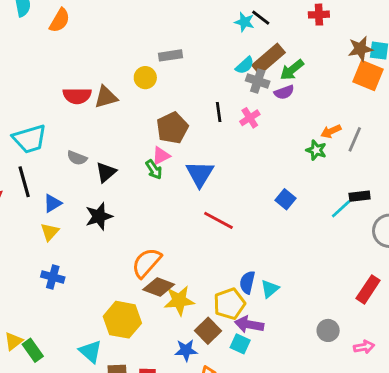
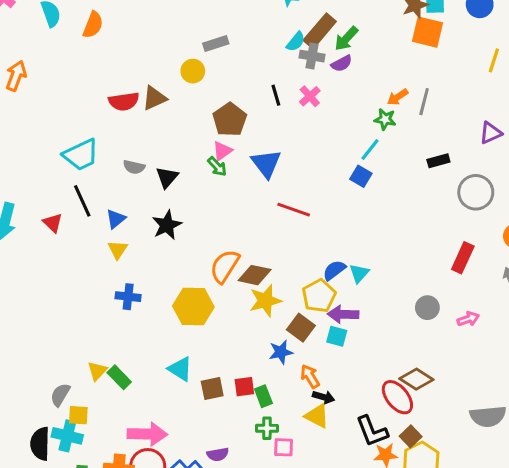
cyan line: (341, 209) -> (370, 150), moved
blue semicircle: (247, 282) -> (334, 270), turned 50
brown diamond: (159, 287) -> (255, 275), moved
yellow hexagon: (122, 320) -> (193, 307), moved

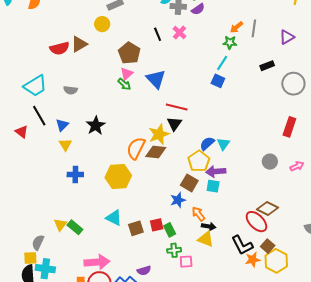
purple triangle: (491, 133) -> (287, 37), moved
black triangle: (167, 177) -> (174, 124), moved
yellow star: (265, 301) -> (159, 134), moved
yellow square: (78, 415) -> (30, 258), moved

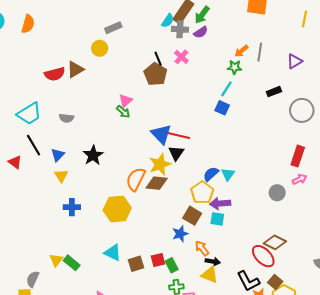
brown pentagon: (129, 53) -> (155, 74), moved
blue triangle: (156, 79) -> (161, 134), moved
pink arrow: (297, 166) -> (300, 179), moved

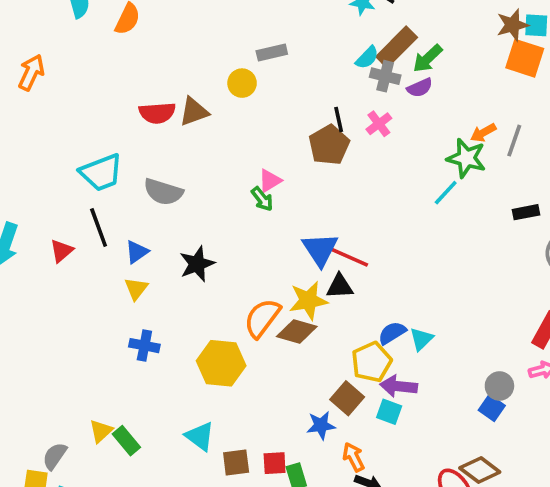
green star: (235, 67) -> (466, 158), size x1.5
blue square: (222, 108) -> (492, 408), moved
gray semicircle: (66, 118) -> (163, 192), size x1.5
black triangle: (176, 153) -> (340, 286), turned 42
red triangle: (15, 162) -> (62, 251), turned 32

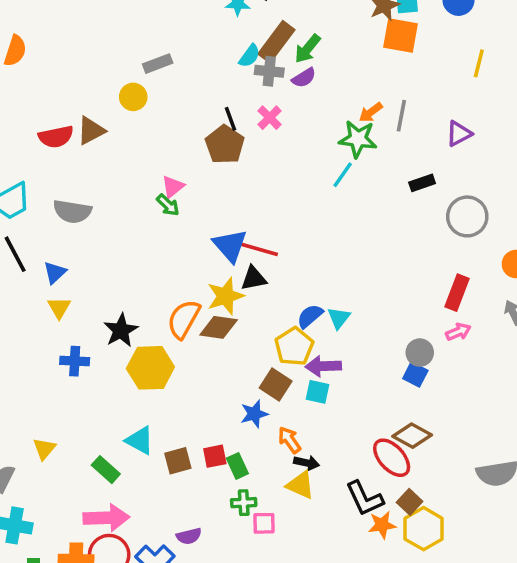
black star: (197, 264) -> (121, 330), moved
green rectangle: (126, 441) -> (106, 470), moved

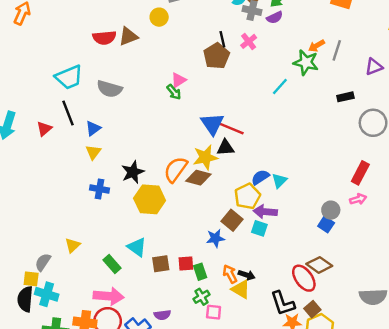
cyan line: (343, 175) -> (280, 87), moved
orange arrow: (290, 440) -> (230, 274), moved
green cross: (244, 503) -> (202, 297), turned -35

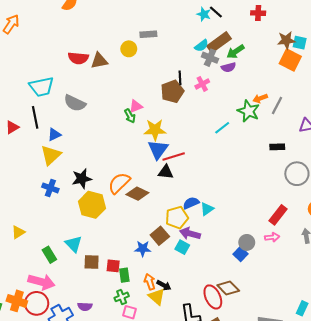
red line: (231, 129) -> (174, 156), turned -50
yellow triangle: (93, 152) -> (51, 155), size x1.5
yellow star: (205, 157) -> (155, 130), moved

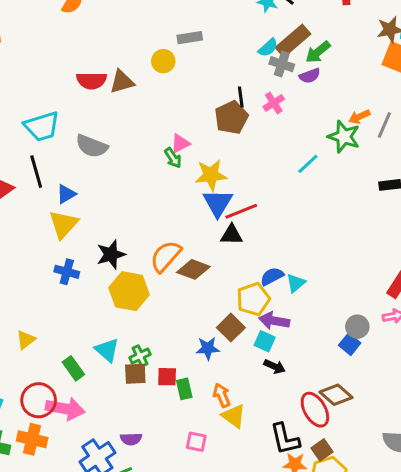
black arrow: (164, 285) -> (275, 366), moved
green cross: (122, 297) -> (140, 356), moved
red circle: (37, 303) -> (39, 400), moved

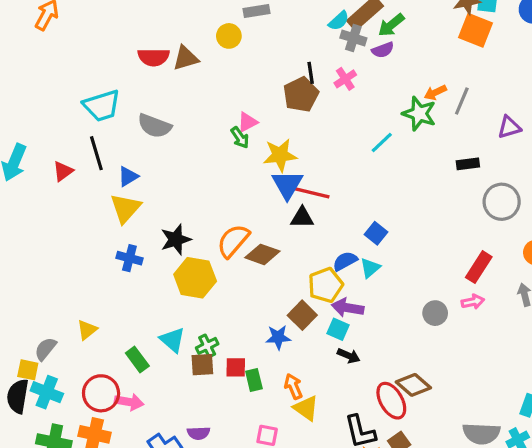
red line: (241, 211) -> (312, 193), turned 36
blue square: (350, 344) -> (376, 233), moved
pink arrow: (65, 409) -> (129, 402), size x0.7

